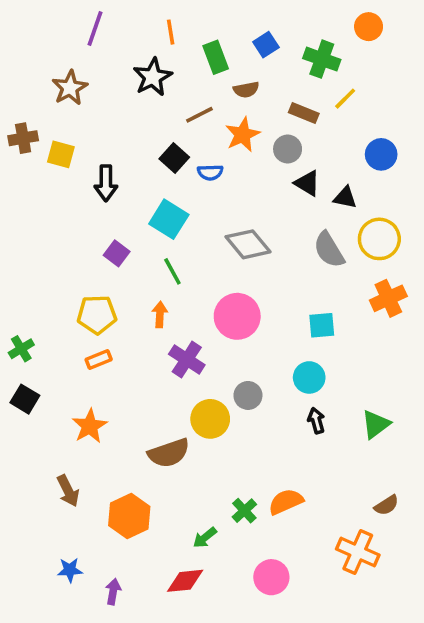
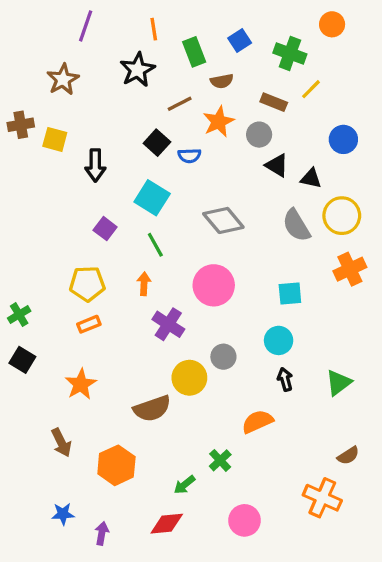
orange semicircle: (286, 502) -> (257, 422), moved

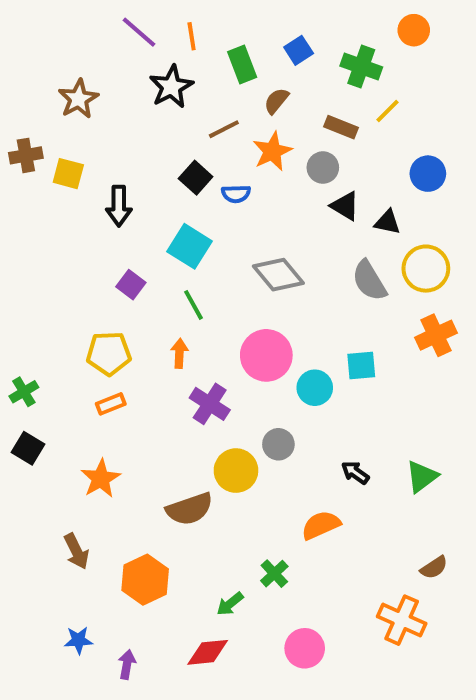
purple line: (86, 26) -> (139, 32), moved, turned -68
brown semicircle: (222, 81) -> (276, 101), turned 140
cyan circle: (279, 340) -> (315, 388), moved
black arrow: (285, 379) -> (355, 473), turned -40

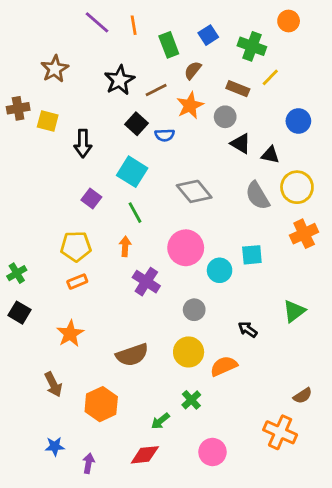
black star: (171, 87) -> (120, 80), moved
yellow circle: (236, 471) -> (189, 352), moved
green triangle: (422, 477) -> (294, 311), moved

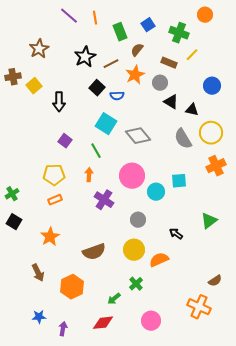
yellow square: (48, 121) -> (34, 86), turned 35
cyan square: (132, 172) -> (106, 124), moved

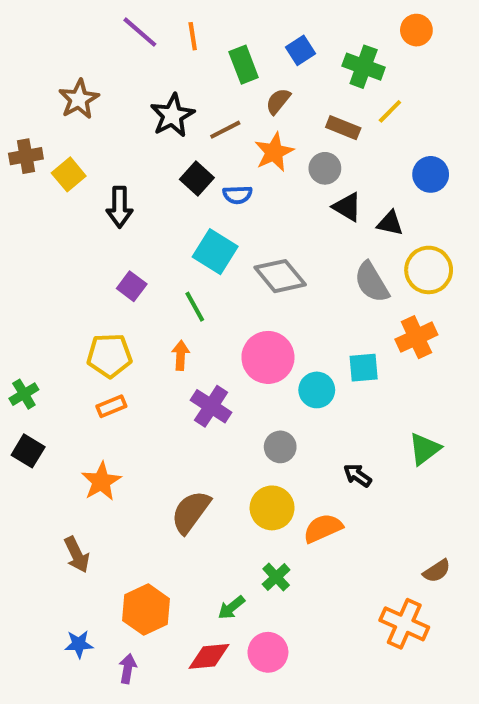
orange cross: (216, 166) -> (416, 337), moved
brown semicircle: (94, 252) -> (191, 512), turned 145
orange hexagon: (72, 287) -> (146, 610), moved
pink circle: (151, 321) -> (268, 652), moved

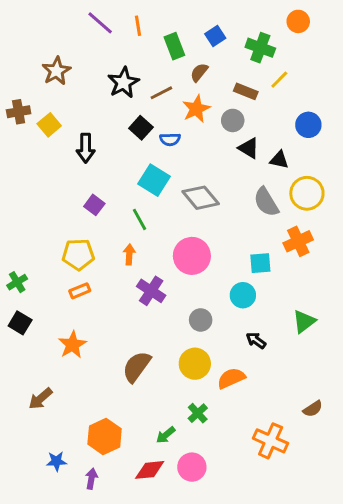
cyan circle: (317, 390) -> (243, 295), moved
brown arrow: (77, 555) -> (40, 399), moved, turned 75
orange cross: (404, 624) -> (271, 441), moved

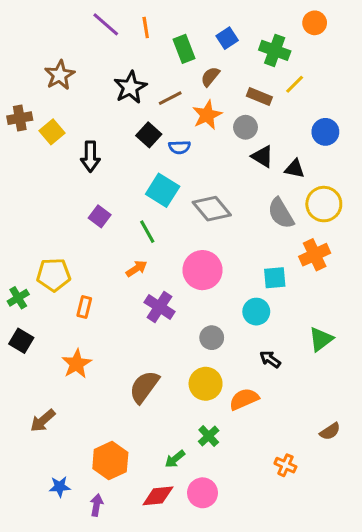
yellow pentagon: (78, 254) -> (54, 275), moved
orange arrow: (129, 254) -> (136, 269), turned 54
orange rectangle: (80, 291) -> (84, 307), turned -54
orange cross: (271, 441) -> (285, 465), size x0.6

